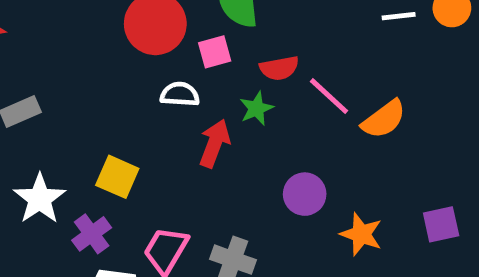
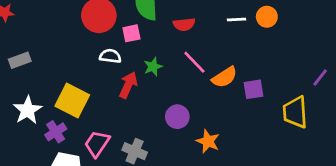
red semicircle: (279, 68) -> (184, 24), moved
yellow square: (117, 177) -> (72, 100), size x1.4
purple square: (441, 224) -> (254, 89), moved

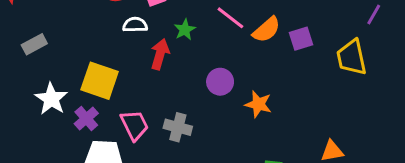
pink trapezoid: (97, 144) -> (135, 125), turned 128

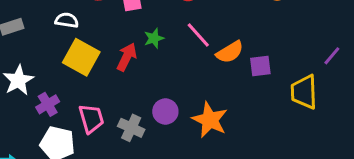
white semicircle: (135, 25) -> (67, 20), moved
yellow square: (100, 81) -> (81, 57), moved
purple circle: (220, 82) -> (165, 111), moved
orange star: (258, 104) -> (210, 120), size x1.4

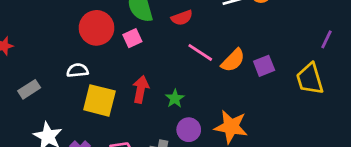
green star: (154, 38) -> (175, 98), moved

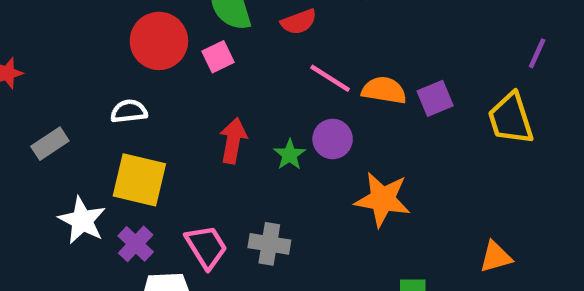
orange semicircle: (233, 60) -> (384, 90), turned -124
yellow square: (99, 100) -> (139, 180), moved
purple circle: (189, 130) -> (333, 139), moved

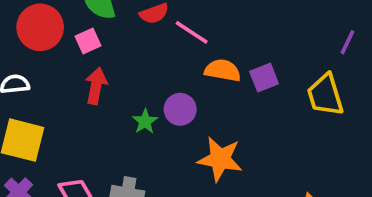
pink line: (330, 78) -> (192, 32), moved
red arrow: (233, 141) -> (96, 86), moved

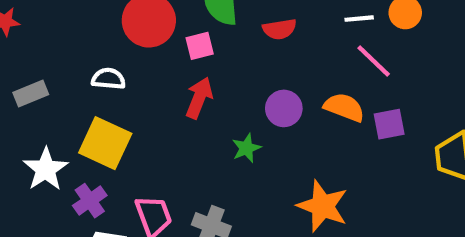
pink line: (192, 32) -> (374, 61), moved
purple circle: (180, 109) -> (284, 108), moved

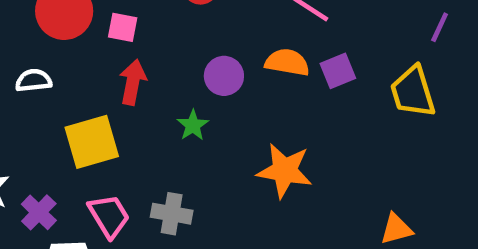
pink square: (200, 46) -> (123, 27), turned 36
yellow square: (105, 143) -> (92, 142), moved, turned -30

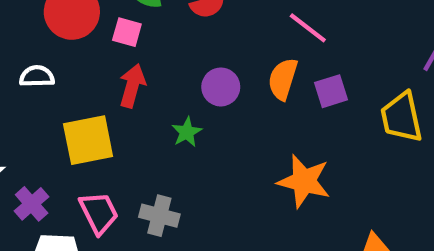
orange semicircle: (287, 62) -> (283, 79), turned -87
orange star: (285, 171) -> (304, 181), moved

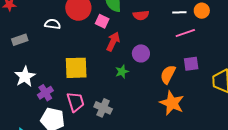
pink line: (308, 28) -> (185, 33), turned -66
white semicircle: (37, 76) -> (53, 24), moved
orange semicircle: (283, 79) -> (168, 74), moved
red arrow: (132, 86) -> (113, 42), moved

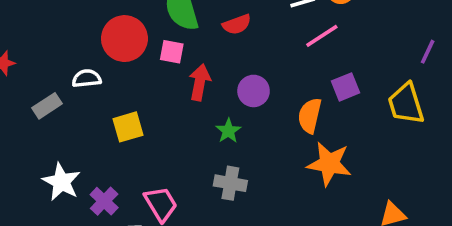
gray rectangle: (20, 40) -> (47, 106), moved
yellow square: (76, 68) -> (128, 127), moved, size x0.7
gray cross: (103, 108) -> (230, 183), moved

